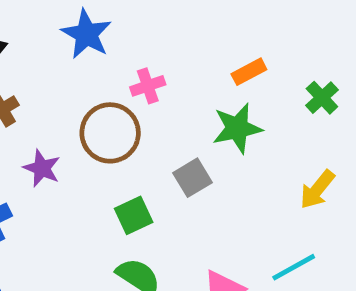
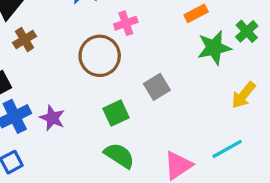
green star: (237, 128) -> (214, 48), moved
purple star: (42, 168) -> (52, 118), moved

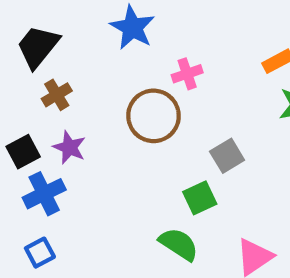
green square: (116, 113) -> (200, 198), moved
purple star: (52, 118) -> (69, 147), moved

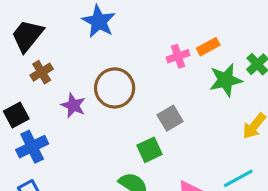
pink cross: (187, 74) -> (178, 56), moved
purple star: (69, 147) -> (73, 105), moved

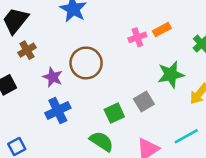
green star: (226, 80) -> (171, 75), moved
gray square: (170, 118) -> (144, 102), moved
blue cross: (32, 147) -> (58, 111), moved

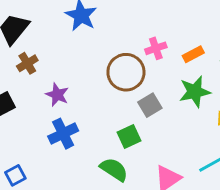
orange rectangle: (162, 30) -> (193, 54), moved
brown circle: (86, 63) -> (126, 72), moved
gray square: (144, 102) -> (150, 105), moved

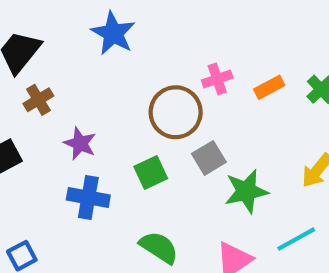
green star: (195, 92) -> (246, 191), moved
blue cross: (63, 134) -> (88, 197), turned 36
green square: (129, 137) -> (151, 173), moved

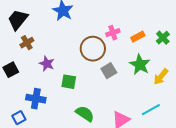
green square: (151, 173) -> (69, 82), moved, turned 35
green star: (246, 191) -> (140, 65), moved, turned -30
blue cross: (88, 197) -> (36, 99), moved

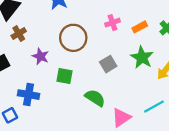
brown circle: (93, 49) -> (73, 38), moved
green semicircle: (85, 114) -> (95, 98), moved

